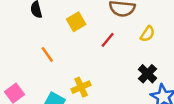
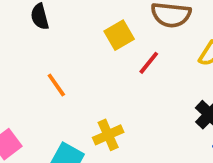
yellow square: (76, 22) -> (119, 35), moved

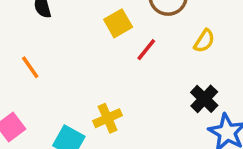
orange line: (56, 85) -> (30, 67), moved

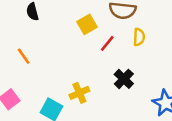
yellow semicircle: (204, 41) -> (139, 37), moved, turned -30
black cross: (204, 99) -> (124, 79), moved

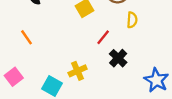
red line: (107, 43) -> (103, 37), moved

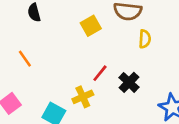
red line: (103, 37) -> (100, 73), moved

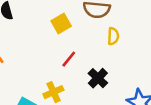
red line: (100, 73) -> (69, 59), moved

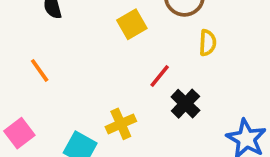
red line: (69, 59) -> (160, 76), moved

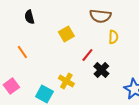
yellow square: (132, 24) -> (66, 34), moved
yellow cross: (121, 124) -> (66, 81), turned -35

